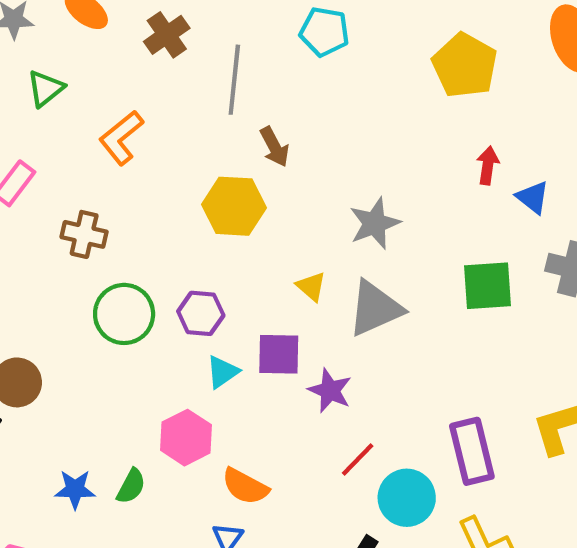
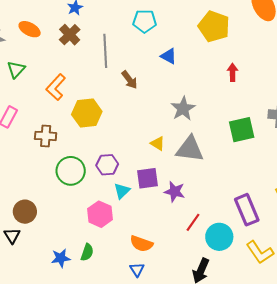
blue triangle: (533, 197) -> (169, 56), moved
yellow hexagon: (234, 206) -> (87, 113), moved
gray triangle: (375, 308) -> (190, 149), turned 40
pink hexagon: (186, 438) -> (100, 214), moved

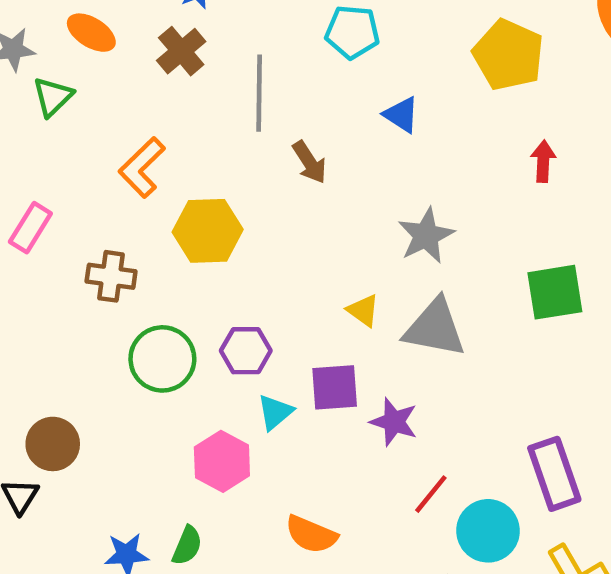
green triangle: (16, 69) -> (53, 97), moved

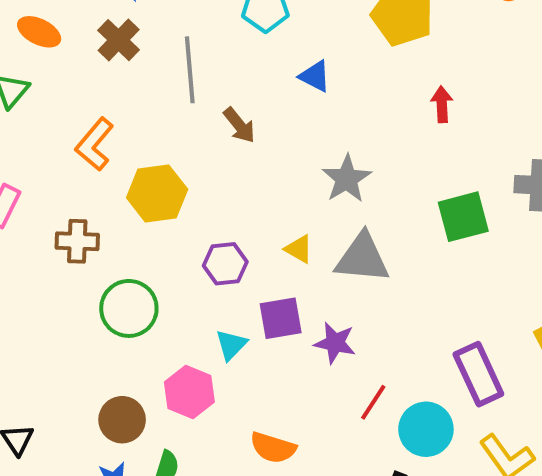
purple hexagon: (246, 351) -> (225, 264), moved
brown circle: (53, 444) -> (122, 420), moved

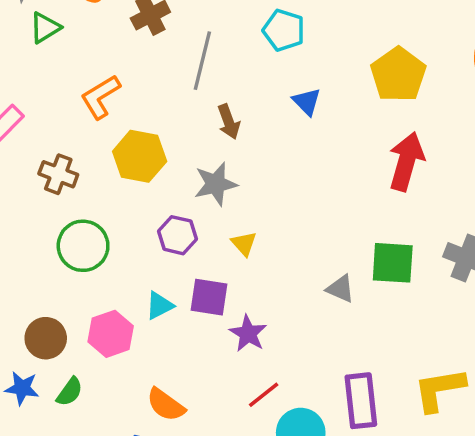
red arrow: (442, 104) -> (406, 161), size x1.8
gray star: (347, 179) -> (216, 184), moved
gray triangle: (362, 258) -> (341, 289), moved, size x0.6

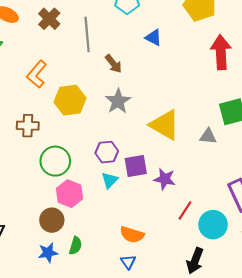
purple hexagon: (177, 235) -> (107, 152), moved
yellow triangle: (244, 244) -> (165, 125), moved, size x2.0
pink hexagon: (111, 334) -> (69, 194), moved

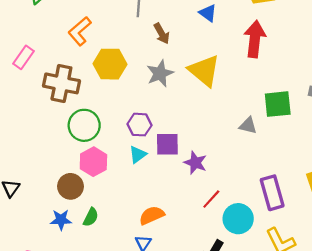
red arrow: (221, 52) -> (255, 39), moved
yellow triangle: (165, 125) -> (204, 71), moved
brown cross: (28, 126) -> (61, 83), size x1.5
orange semicircle: (132, 235) -> (152, 215), turned 130

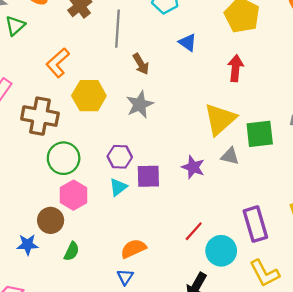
red arrow: (255, 39) -> (236, 68), size x0.7
yellow triangle: (204, 71) -> (220, 119), moved, turned 40
purple star: (195, 163) -> (193, 167), moved
blue star: (61, 220) -> (28, 245), moved

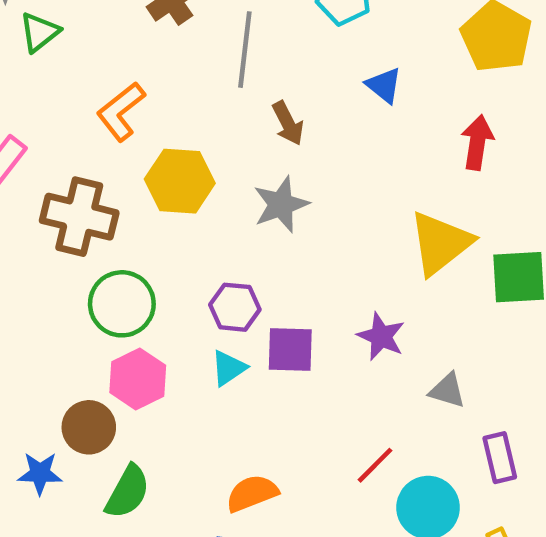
gray triangle: (230, 156) -> (447, 390), moved
purple rectangle: (255, 224) -> (500, 458), size x0.7
green semicircle: (72, 251) -> (128, 492), size x1.4

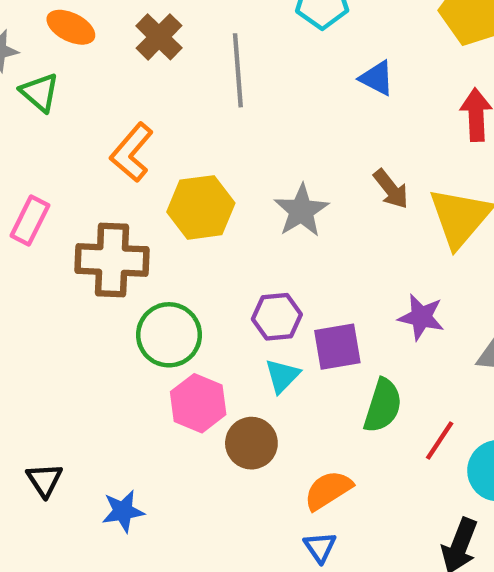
green triangle: (39, 32) -> (40, 92), turned -30
brown arrow: (288, 123) -> (391, 189), moved
brown circle: (89, 427) -> (251, 443), moved
green semicircle: (128, 492) -> (383, 406), moved

